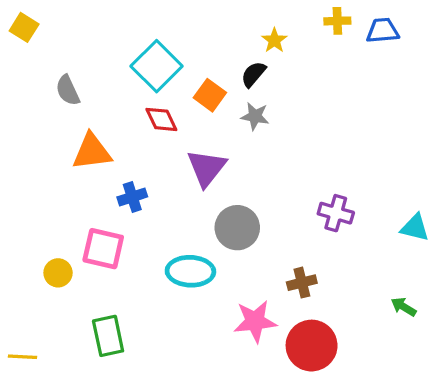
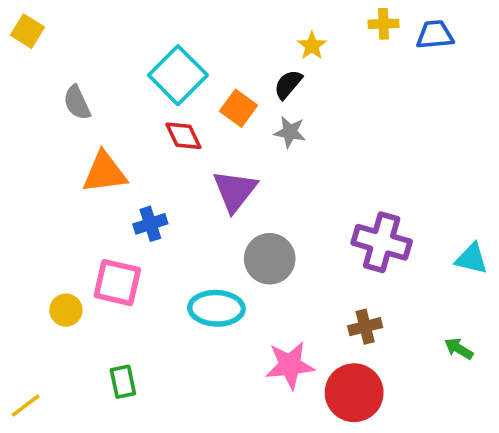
purple cross: (336, 213) -> (382, 242), size x1.4
brown cross: (302, 283) -> (365, 327), moved
green rectangle: (108, 336) -> (123, 382), size x0.7
yellow line: (22, 357) -> (26, 406), turned -40

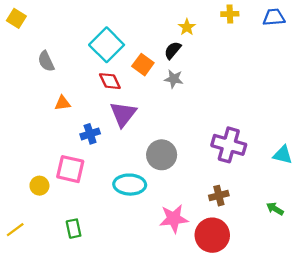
blue trapezoid: (435, 35) -> (274, 17), moved
orange triangle: (105, 172) -> (63, 103), size x0.6
purple triangle: (235, 191) -> (123, 114), moved
yellow line: (26, 406) -> (15, 230), moved

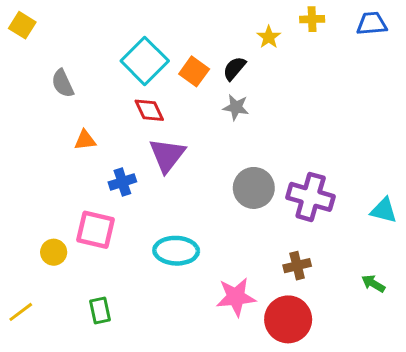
yellow star: (187, 27) -> (269, 37), moved
orange square: (143, 65) -> (194, 71), moved
gray circle: (162, 155) -> (254, 188), moved

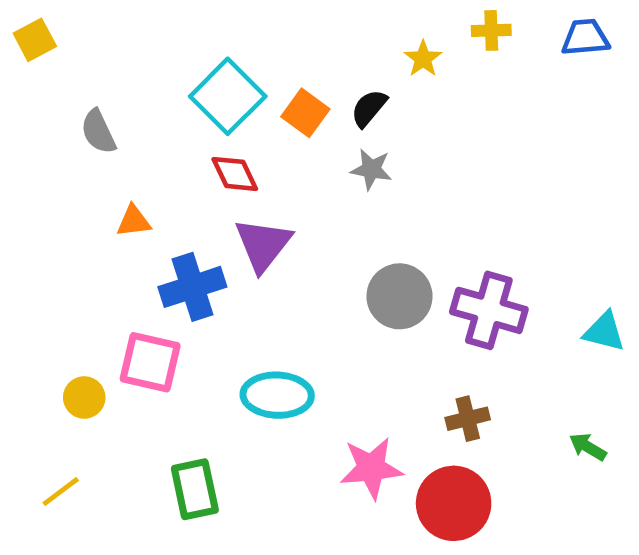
yellow square: (22, 25) -> (35, 40), turned 30
blue cross: (122, 182) -> (192, 287), size x1.5
green rectangle: (100, 310) -> (195, 489), moved, size x1.4
yellow line: (21, 312) -> (61, 492), moved

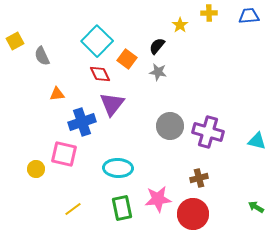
yellow square: (35, 40) -> (15, 41), moved
orange square: (305, 113) -> (127, 59), moved
green arrow: (588, 447) -> (256, 207), moved
green rectangle: (195, 489) -> (122, 208), moved
yellow line: (61, 492) -> (73, 209), moved

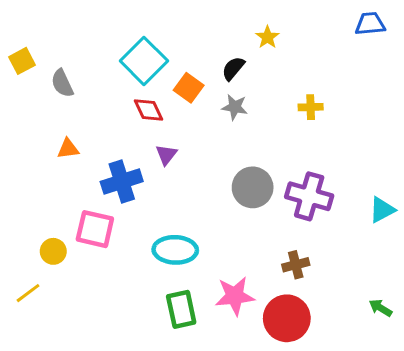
yellow cross: (209, 13) -> (311, 107), moved
orange triangle: (57, 94) -> (68, 149), moved
purple triangle: (112, 104) -> (166, 155), size x0.6
cyan triangle: (257, 141) -> (382, 210), turned -42
yellow line: (73, 209) -> (28, 293), moved

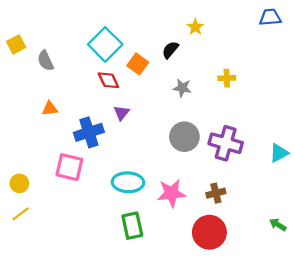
gray star: (235, 107) -> (182, 88), moved
yellow circle: (53, 251) -> (19, 183), moved
pink star: (235, 296) -> (171, 193), moved

